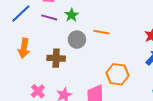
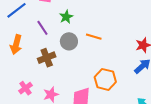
purple line: (49, 17) -> (42, 28), moved, turned 35
brown cross: (56, 58) -> (47, 58), turned -30

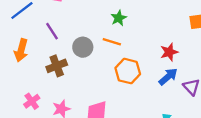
green star: (66, 17) -> (119, 18), moved
orange hexagon: (105, 79) -> (128, 71), moved

